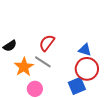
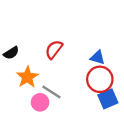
gray line: (43, 62) -> (52, 92), moved
blue square: (77, 86) -> (108, 99), moved

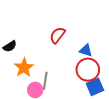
red semicircle: (54, 49) -> (57, 35), moved
gray line: (52, 92) -> (45, 81), turned 66

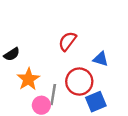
red circle: (88, 70) -> (79, 82), moved
blue square: (95, 87) -> (96, 102), moved

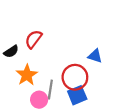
red semicircle: (67, 41) -> (33, 39), moved
blue square: (96, 102) -> (77, 95), moved

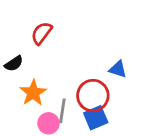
red semicircle: (33, 39) -> (42, 33), moved

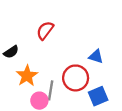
red semicircle: (42, 33) -> (45, 30), moved
blue square: (96, 118) -> (98, 96), moved

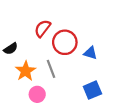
red circle: (76, 78) -> (65, 42), moved
gray line: (51, 90) -> (51, 69), moved, turned -30

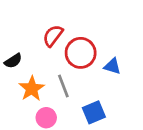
blue square: (92, 90) -> (94, 112), moved

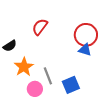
red circle: (81, 53) -> (86, 35), moved
gray line: (63, 86) -> (48, 76), moved

